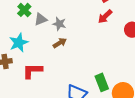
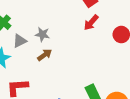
gray triangle: (41, 19) -> (20, 41), moved

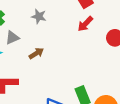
gray star: (42, 34) -> (39, 16), moved

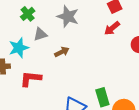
gray star: (39, 16) -> (68, 16), size x1.5

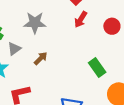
green rectangle: (102, 97) -> (97, 67), moved

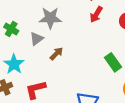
gray triangle: (14, 49) -> (37, 39), moved

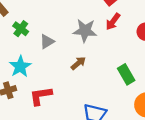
gray star: (50, 18) -> (85, 31), moved
brown arrow: (56, 54) -> (78, 63), moved

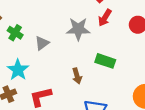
brown arrow: (78, 63) -> (77, 76), moved, turned 120
green rectangle: (126, 74) -> (105, 61), moved, turned -36

